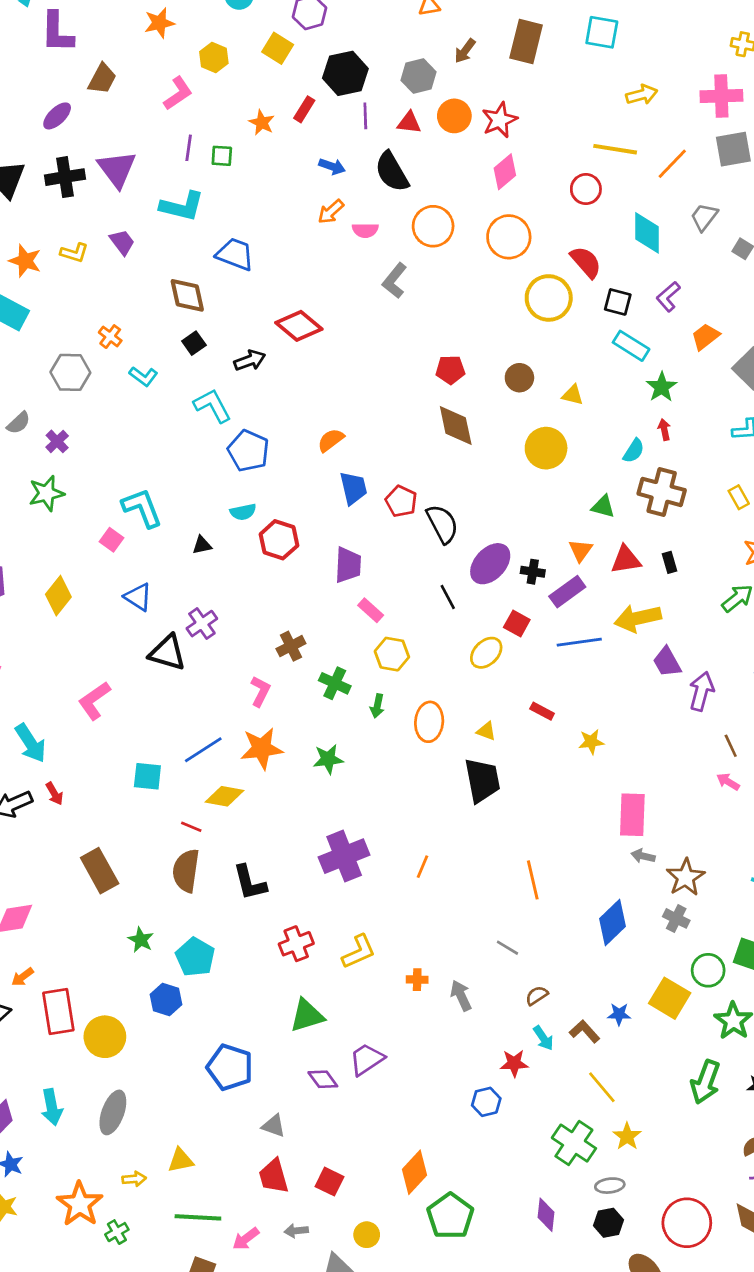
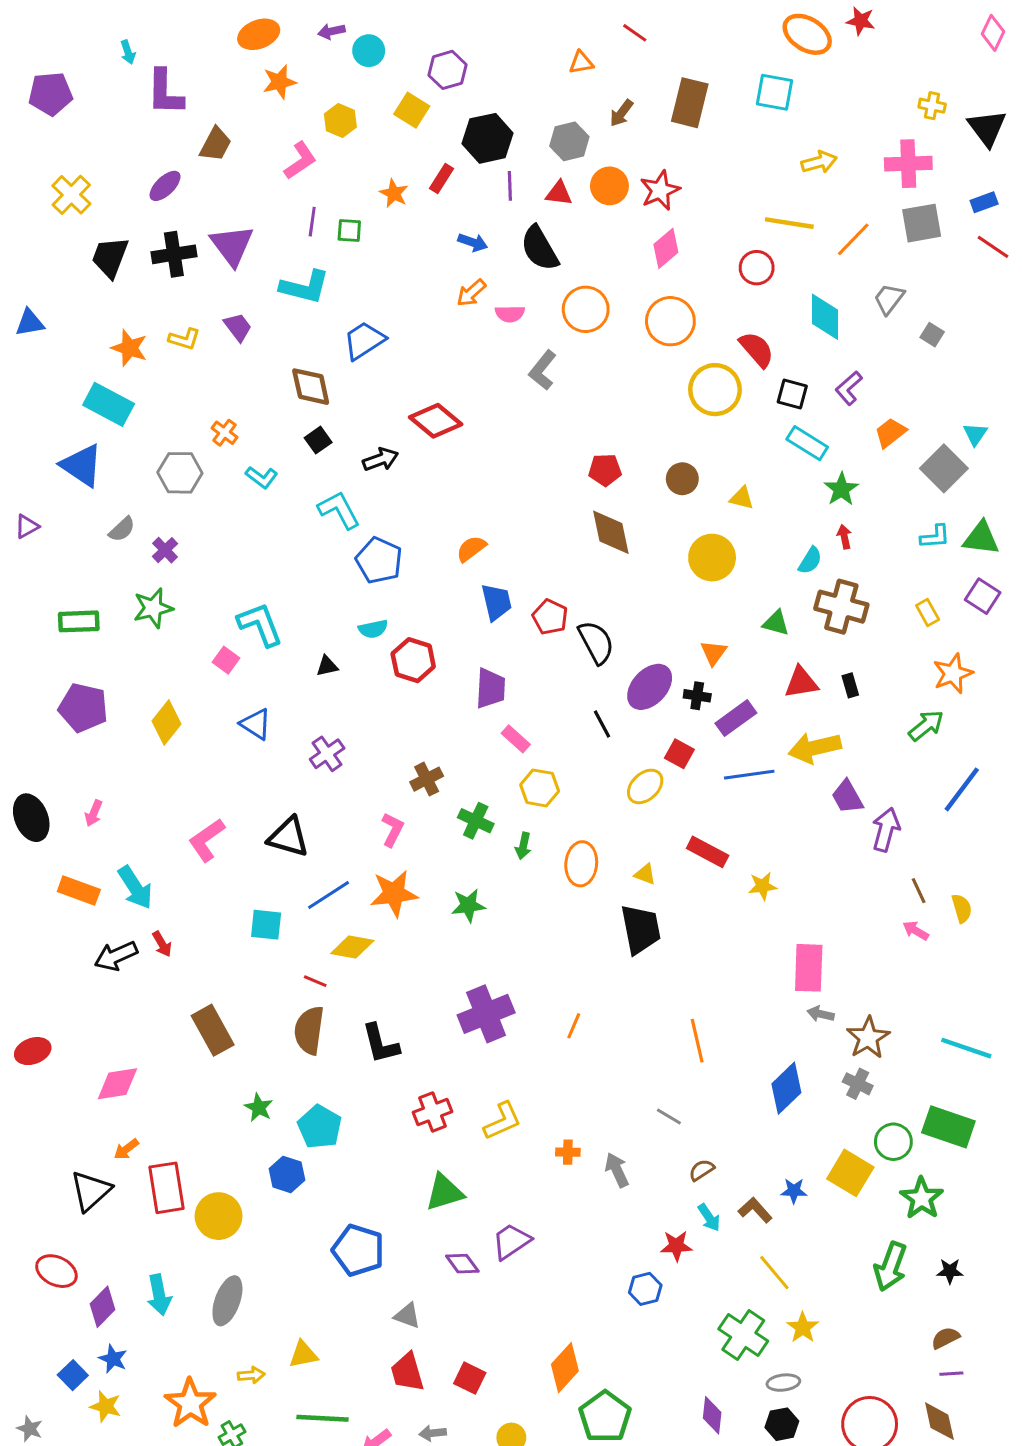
blue trapezoid: (235, 254) -> (364, 341), turned -54
orange triangle: (581, 550) -> (714, 653), moved
black triangle: (167, 653) -> (288, 837), moved
red rectangle: (542, 711) -> (708, 852), size x1.5

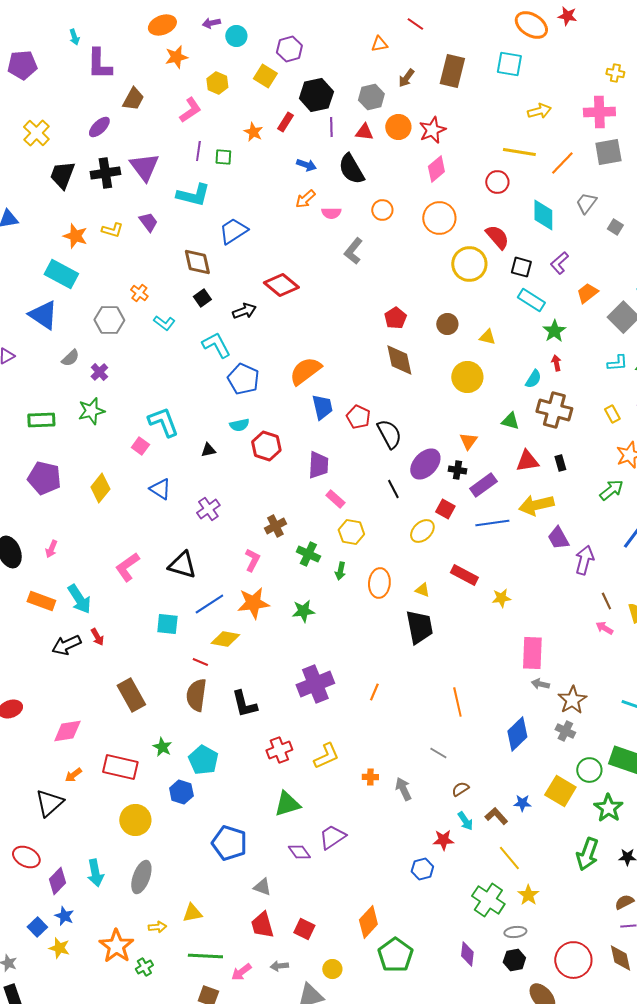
orange circle: (586, 309) -> (382, 210), size x0.7
red pentagon: (605, 470) -> (395, 318), turned -30
orange semicircle: (471, 549) -> (305, 371), size x1.6
red rectangle: (166, 1188) -> (120, 767), moved, turned -68

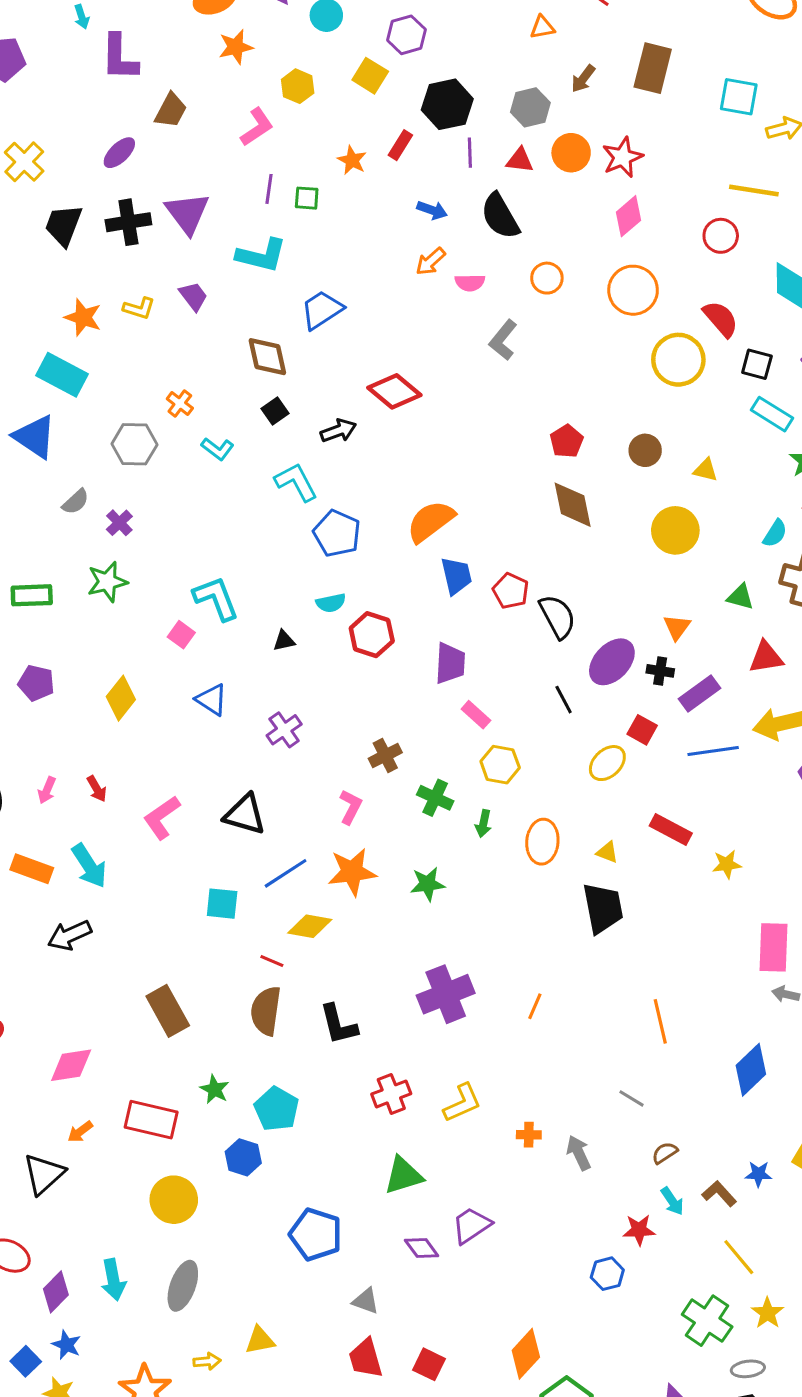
cyan square: (509, 64) -> (739, 97), moved
purple pentagon: (44, 478) -> (36, 683), size x0.7
red arrow: (97, 637) -> (97, 789), moved

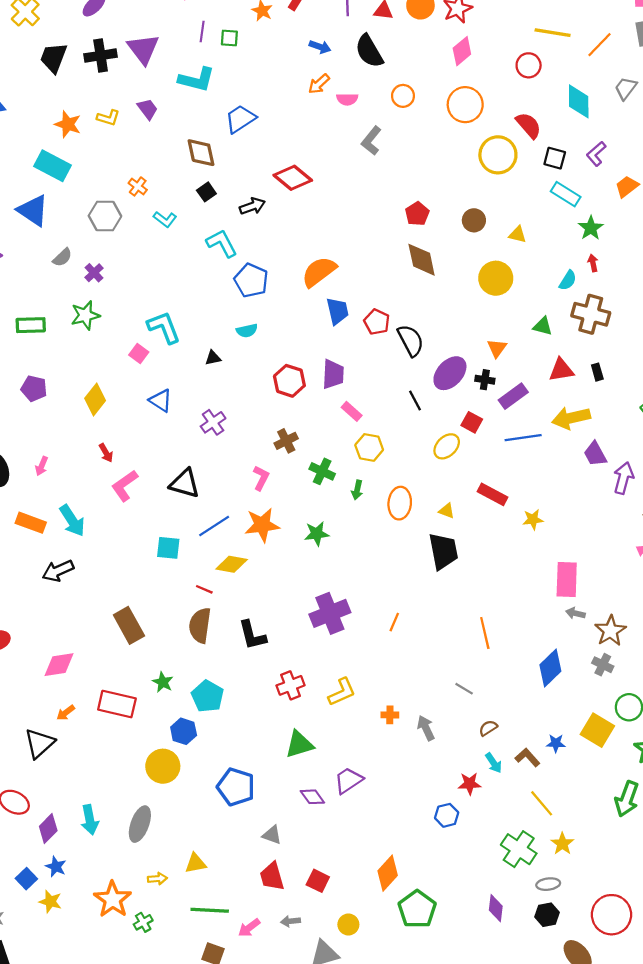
red hexagon: (372, 635) -> (289, 381), moved
red arrow: (97, 789) -> (106, 453), moved
yellow circle: (174, 1200) -> (163, 766), moved

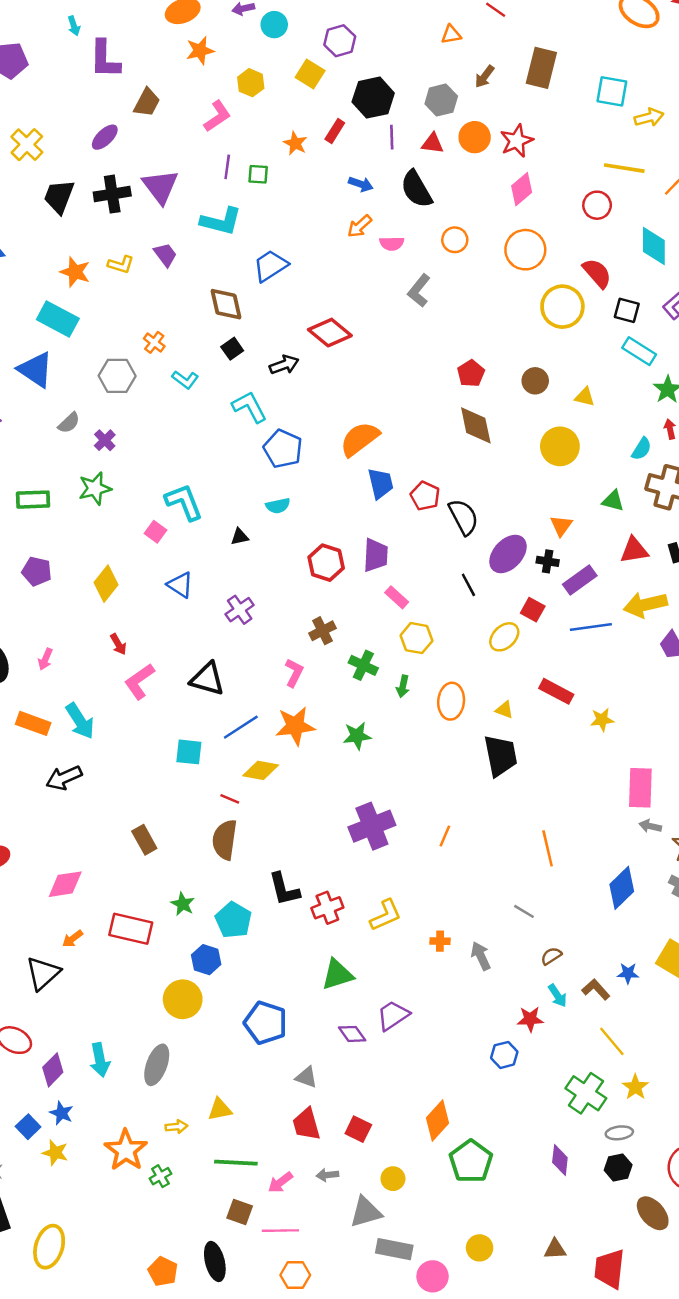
brown rectangle: (129, 625) -> (144, 840), size x0.7
black L-shape: (252, 635) -> (284, 889), moved

